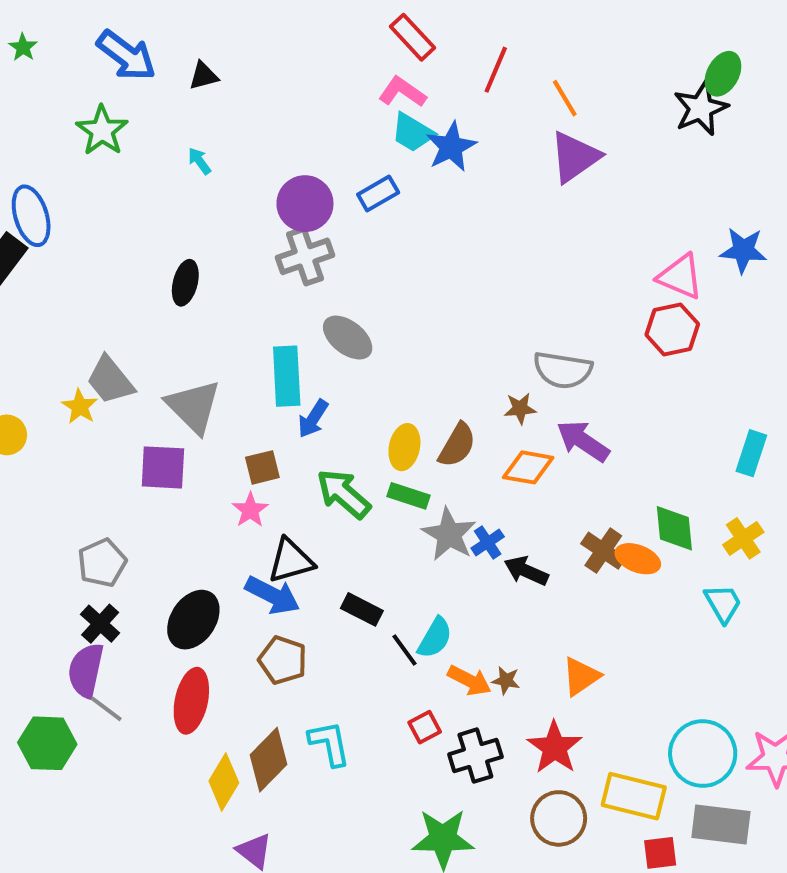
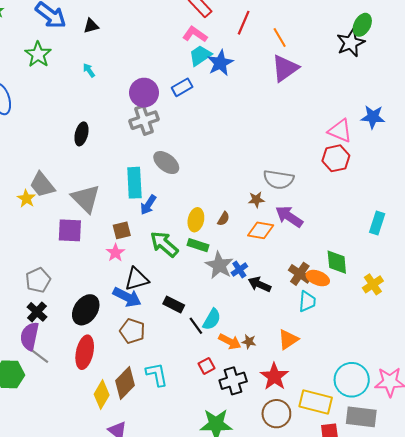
cyan trapezoid: (413, 133) -> (200, 56), turned 115
brown semicircle: (457, 445) -> (223, 219), size x0.6
yellow cross: (743, 538) -> (373, 284), moved
cyan trapezoid: (723, 603) -> (307, 301), moved, turned 35

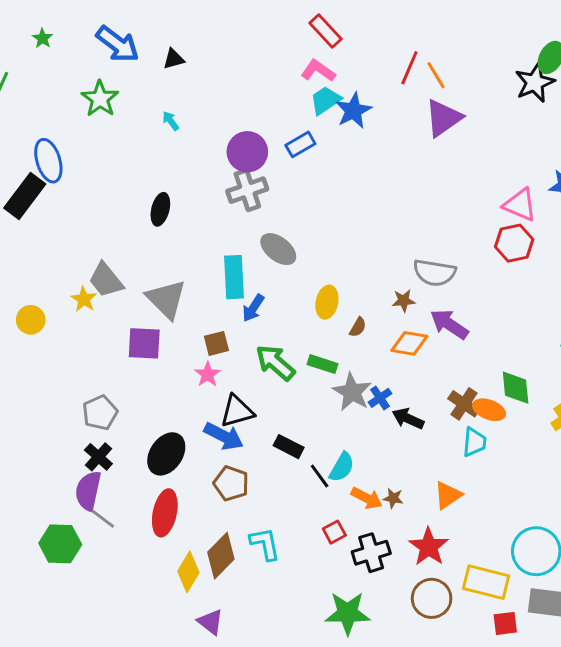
red line: (244, 23) -> (409, 68), moved
yellow ellipse: (196, 220) -> (327, 302), moved

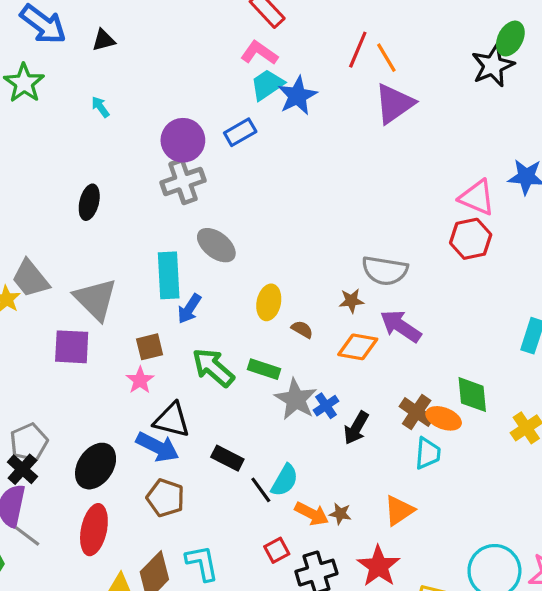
brown semicircle: (358, 327) -> (302, 329), turned -90
black triangle: (237, 411) -> (172, 420), turned 30
gray pentagon: (100, 413) -> (29, 442), moved
black arrow: (408, 419) -> (356, 428), turned -84

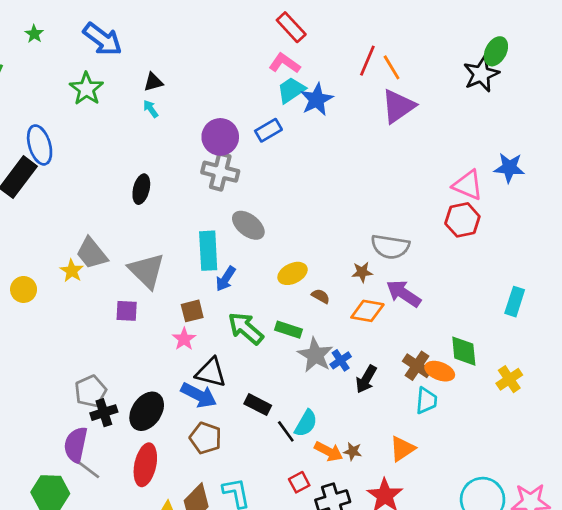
black triangle: (103, 40) -> (153, 82), moved
gray cross: (183, 182) -> (220, 172), turned 33
yellow ellipse: (269, 302) -> (293, 273), turned 52
purple square: (72, 347) -> (127, 311), size x0.7
black cross: (22, 469) -> (104, 413), moved, turned 30

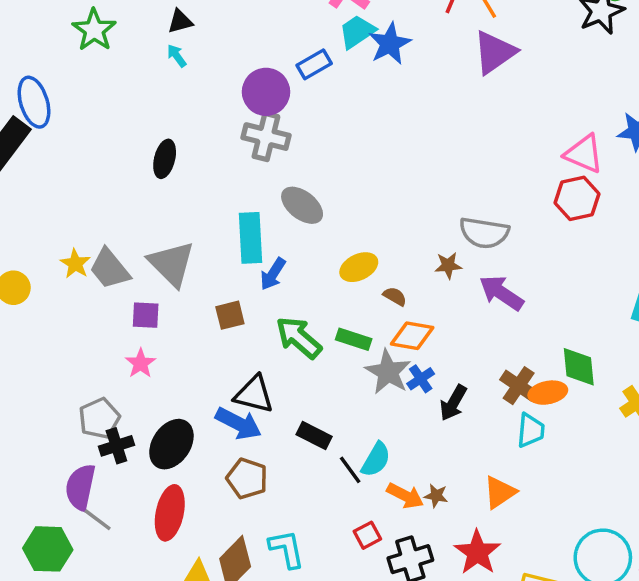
blue rectangle: (268, 130) -> (314, 64), moved
gray trapezoid: (92, 253) -> (110, 269), moved
orange diamond: (367, 311) -> (412, 336), moved
pink star: (184, 339) -> (141, 363), moved
orange ellipse: (440, 371) -> (548, 393), turned -32

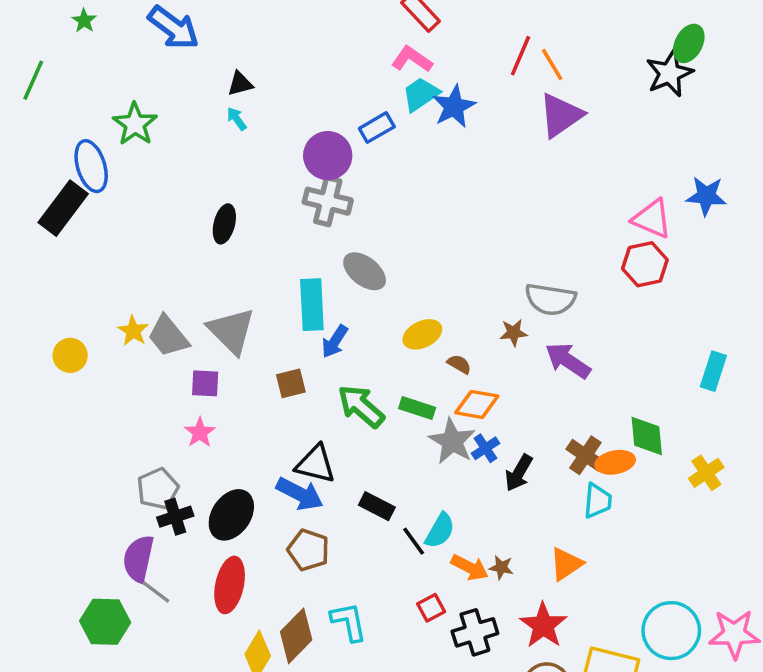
green star: (94, 30) -> (135, 124), moved

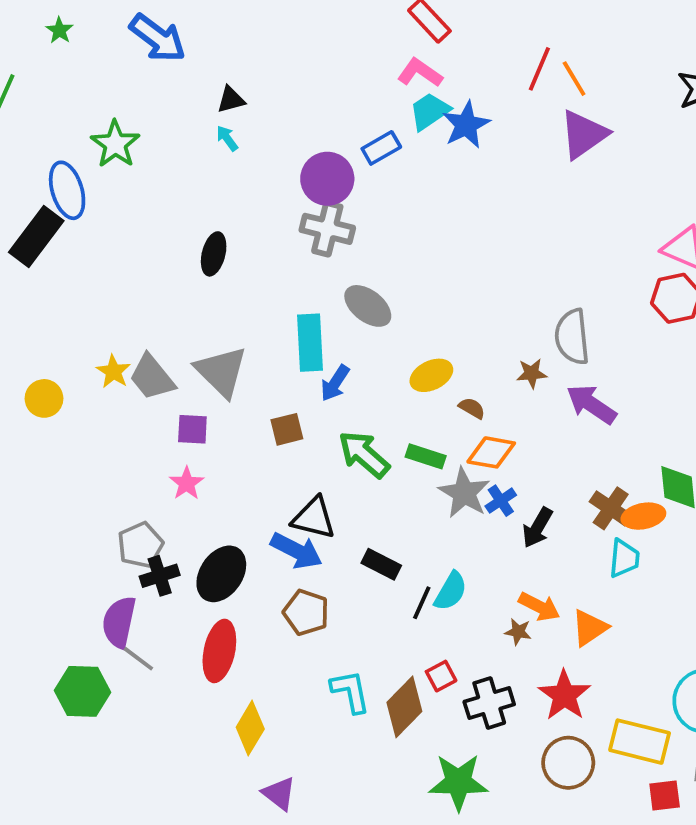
gray semicircle: (550, 299) -> (572, 337), turned 75
black line: (414, 541) -> (422, 603), turned 60
orange arrow: (470, 567) -> (539, 607), moved
brown diamond: (296, 636) -> (404, 707), moved

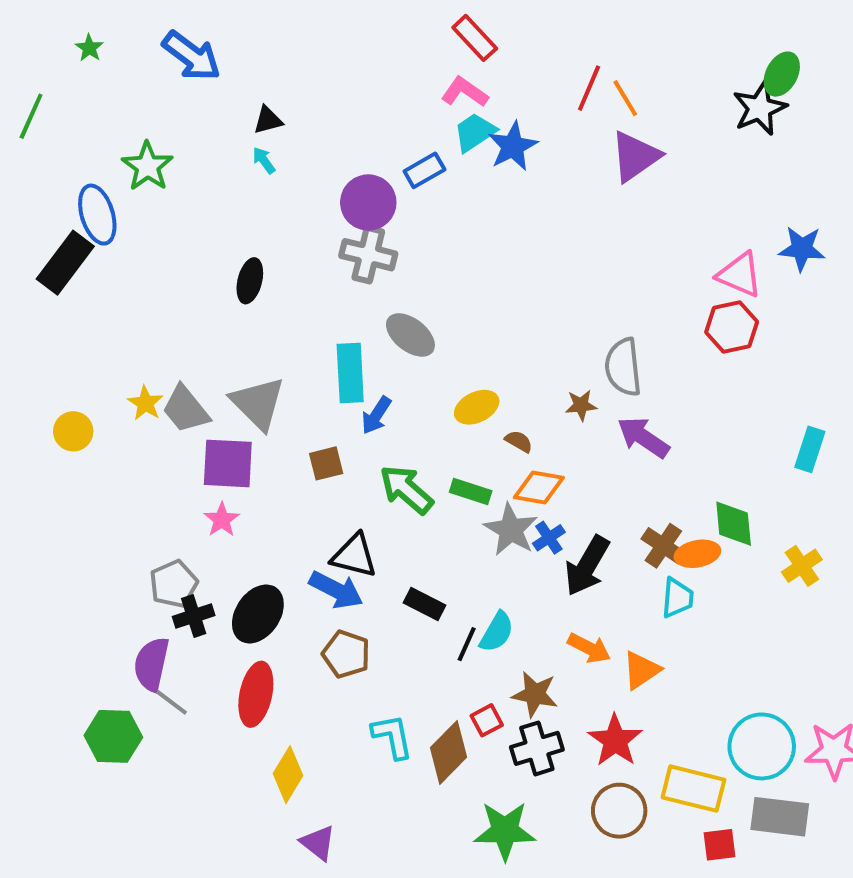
purple square: (192, 429) -> (228, 463), size x1.6
black arrow: (537, 528) -> (587, 566), size x1.4
brown star: (518, 632) -> (535, 694), moved, size x1.6

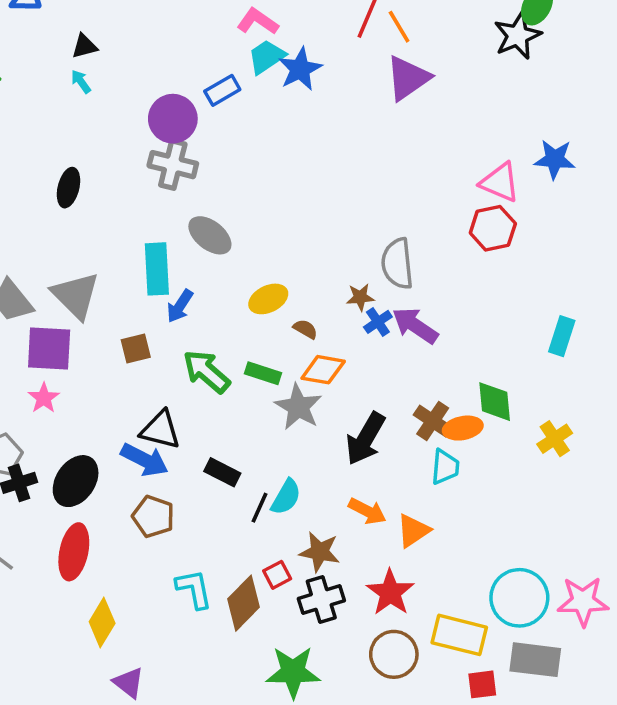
blue cross: (549, 538) -> (378, 322), moved

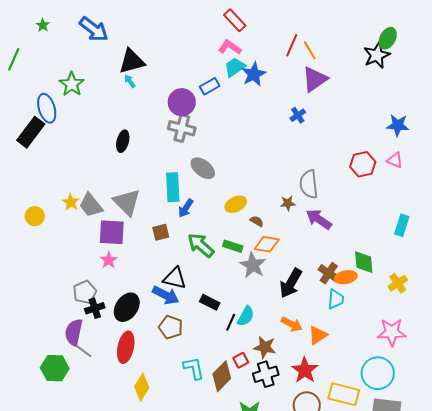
black triangle: (84, 46) -> (132, 61), size x1.8
pink triangle: (500, 182) -> (395, 160), moved, size x0.7
blue cross: (378, 322) -> (298, 115), moved
pink star: (583, 601) -> (392, 332), moved

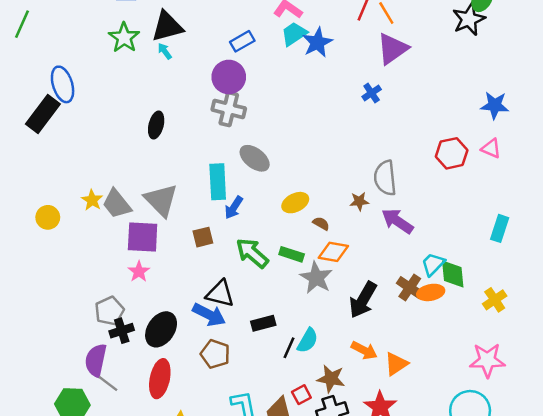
green star: (72, 84) -> (124, 38), moved
blue rectangle: (210, 86) -> (242, 41), moved
cyan trapezoid: (336, 299) -> (433, 264), moved, turned -140
black rectangle: (210, 302) -> (263, 323), turned -42

